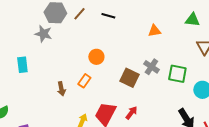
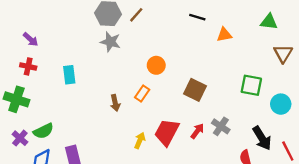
black line: (108, 16) -> (197, 17), moved
gray star: (43, 34) -> (110, 42), moved
gray cross: (151, 67) -> (221, 126), moved

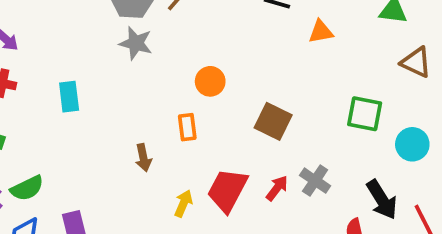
brown triangle: (283, 54) -> (416, 62), turned -36
orange rectangle: (142, 93) -> (187, 127), turned -42
brown arrow: (115, 103) -> (143, 158), moved

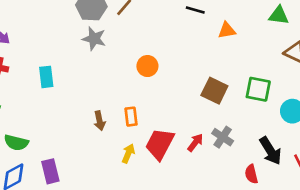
brown square: (273, 121) -> (214, 91), moved
orange rectangle: (187, 127) -> (131, 117), moved
green semicircle: (27, 188) -> (16, 143), turned 40

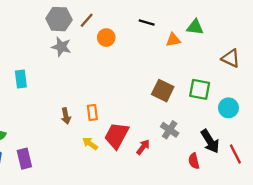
green triangle: (279, 15) -> (195, 27), moved
orange circle: (147, 66) -> (106, 38), moved
red arrow: (195, 143) -> (143, 147), moved
yellow arrow: (128, 154) -> (90, 144), turned -77

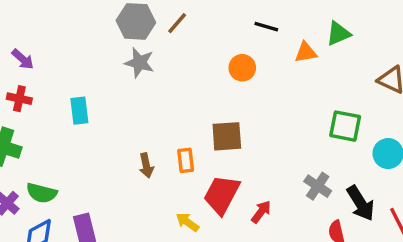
green triangle: (195, 27) -> (338, 33), turned -30
orange circle: (106, 38) -> (242, 68), moved
brown square: (163, 91) -> (227, 136), moved, turned -30
gray cross: (170, 130) -> (318, 186), moved
yellow arrow: (90, 144) -> (187, 222), moved

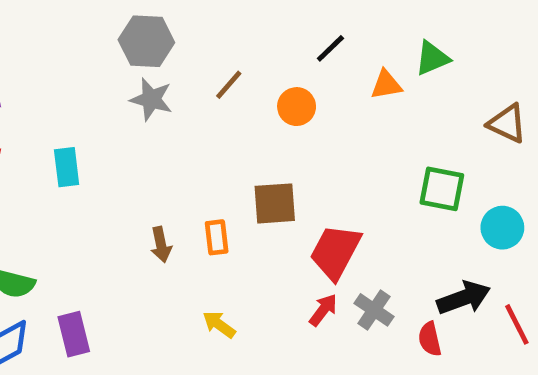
brown line: (177, 23) -> (229, 85), moved
black line: (266, 27) -> (330, 48), turned -60
gray cross: (318, 186) -> (374, 310), moved
red trapezoid: (222, 195) -> (335, 252), moved
black arrow: (361, 203) -> (464, 298), turned -78

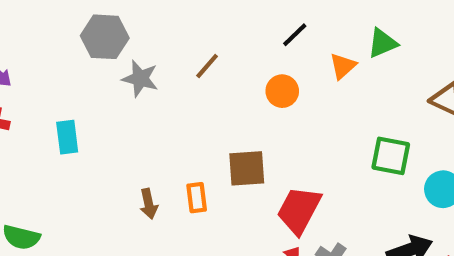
gray hexagon: (146, 41) -> (105, 37), moved
orange triangle: (386, 85) -> (343, 66), turned -32
orange circle: (297, 107) -> (282, 91), moved

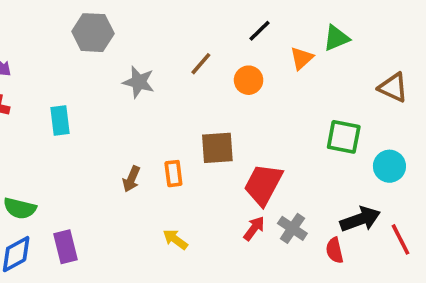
brown line: (207, 66) -> (201, 64), moved
gray star: (140, 79) -> (139, 82), moved
brown arrow: (149, 204) -> (131, 179), turned 35

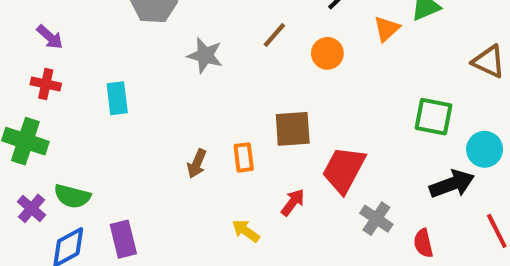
black arrow: (360, 219) -> (452, 184), moved
red arrow: (254, 228) -> (293, 202), moved

